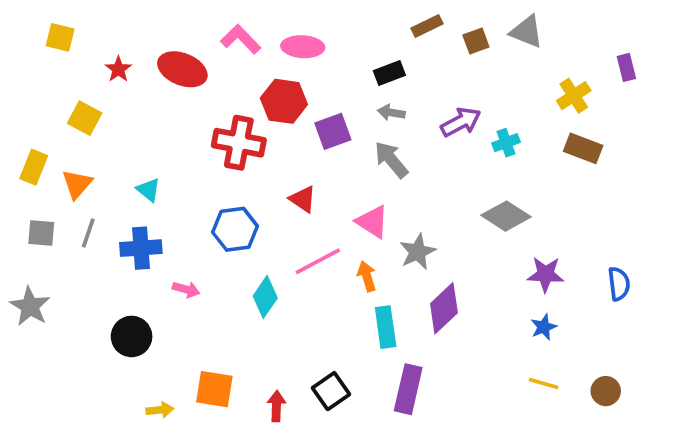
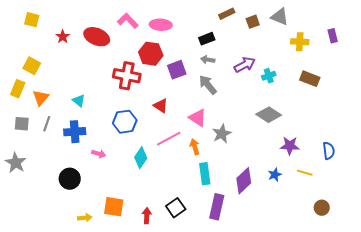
yellow cross: (574, 96) -> (300, 42), moved, turned 36
yellow square: (85, 118) -> (32, 66), moved
purple diamond: (444, 308) -> (244, 181), moved
blue star: (544, 327) -> (275, 175), moved
yellow line: (544, 384) -> (305, 173), moved

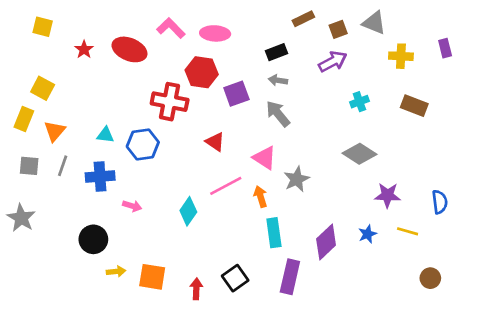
purple arrow: (245, 65) -> (333, 62), moved
cyan triangle: (79, 101) -> (105, 135), turned -32
blue hexagon: (125, 122) -> (143, 144), moved
yellow arrow: (85, 218) -> (116, 271), moved

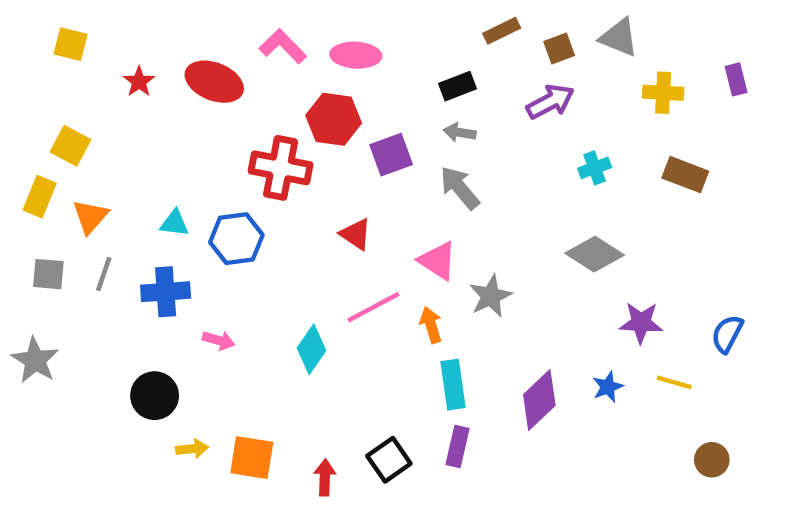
blue semicircle: (440, 202) -> (727, 334), turned -145
purple rectangle: (290, 277) -> (457, 446), moved, size x0.7

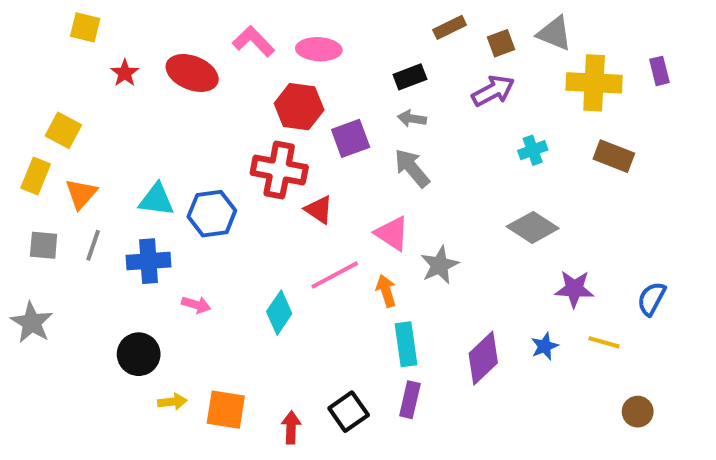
yellow square: (71, 44) -> (85, 27), moved
yellow cross: (663, 93) -> (594, 83), size x1.5
red cross: (281, 168) -> (279, 170), moved
cyan triangle: (174, 223) -> (156, 200), size x1.4

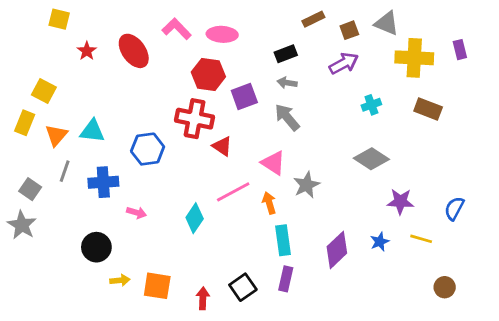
red ellipse: (192, 73) -> (134, 51), turned 32
cyan triangle: (156, 200) -> (92, 131), moved
gray square: (44, 245) -> (30, 189), moved, turned 30

